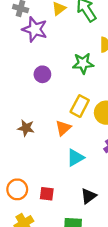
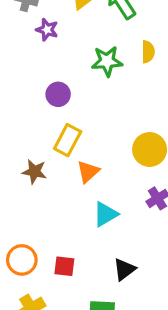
purple star: (35, 29) -> (47, 30), size x0.6
green star: (83, 63) -> (107, 61), moved
yellow rectangle: (80, 106) -> (68, 140), moved

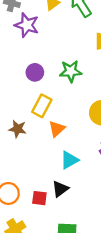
purple star: (47, 30) -> (27, 25), size x1.5
green star: (107, 61) -> (71, 71), moved
black triangle: (124, 269) -> (60, 189), moved

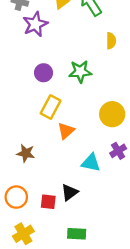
purple star: (27, 25) -> (35, 24), turned 30
brown star: (18, 129) -> (26, 153), moved
cyan triangle: (69, 160) -> (91, 163), moved, turned 42

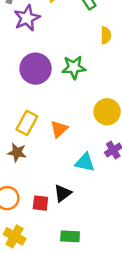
purple circle: (44, 73) -> (36, 69), size x1.6
yellow rectangle: (51, 107) -> (27, 123), moved
yellow cross: (23, 234) -> (15, 236), turned -30

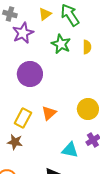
green star: (74, 67) -> (61, 44), moved, turned 30
orange triangle: (59, 129) -> (49, 113), moved

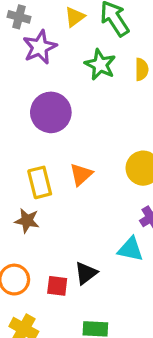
yellow rectangle: (23, 118) -> (40, 182), turned -42
cyan triangle: (70, 150) -> (130, 249), moved

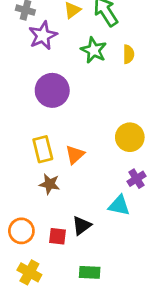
orange triangle: (81, 174) -> (75, 155), moved
brown star: (27, 221) -> (50, 184), moved

